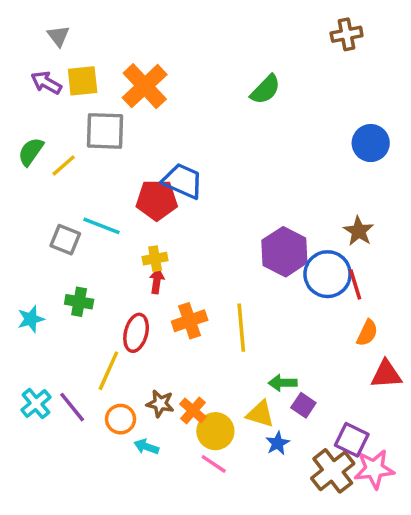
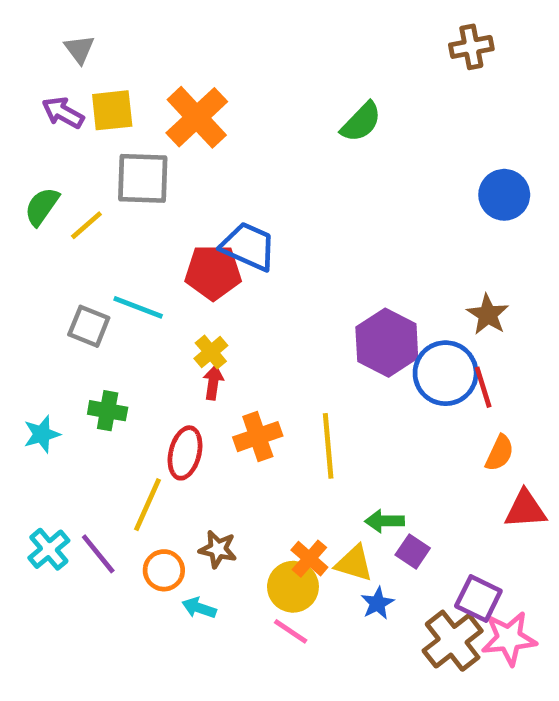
yellow cross: (155, 259) -> (211, 352), turned -30
orange cross: (193, 410) -> (309, 559), moved

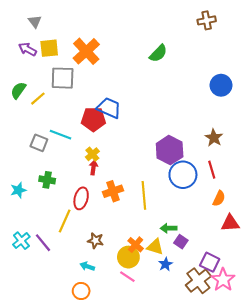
blue circle: (446, 373) -> (183, 175), moved
orange circle: (164, 570) -> (81, 291), moved
pink star: (509, 638) -> (223, 280), turned -30

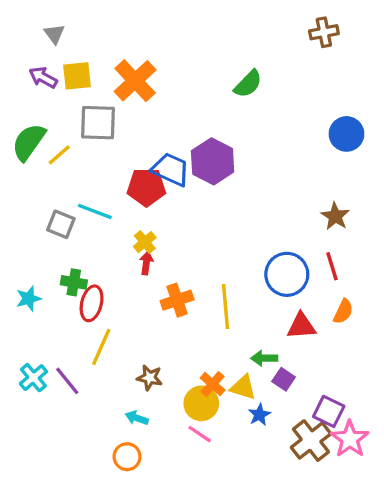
green semicircle: (18, 90) -> (29, 142), size x1.4
purple hexagon: (170, 150) -> (213, 161), moved
red ellipse: (81, 198) -> (92, 303), moved
red triangle: (230, 223) -> (301, 326), moved

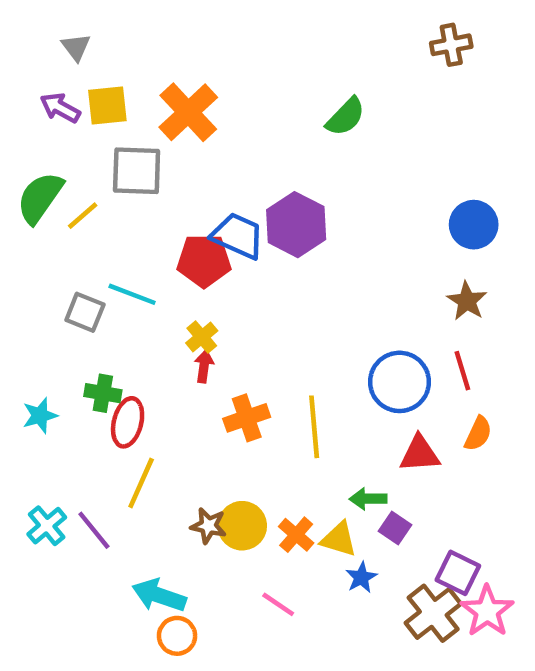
blue circle: (346, 134) -> (474, 225), moved
yellow circle: (201, 403) -> (242, 526), moved
cyan arrow: (137, 418) -> (159, 595), moved, size x1.6

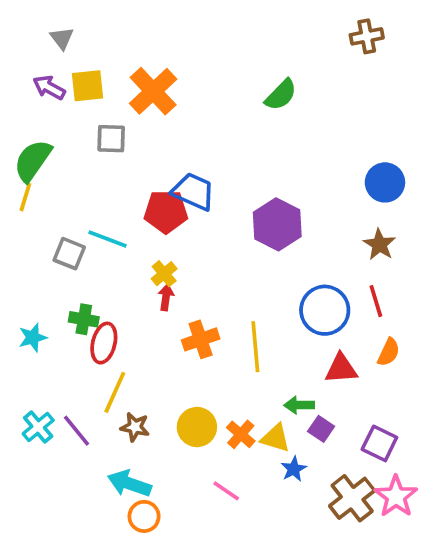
gray square: (137, 171) -> (111, 139), size x0.7
yellow line: (83, 216) -> (25, 197), moved, turned -32
purple hexagon: (296, 225) -> (277, 224), moved
brown star: (208, 526) -> (135, 427), moved
purple square: (458, 573) -> (379, 443), moved

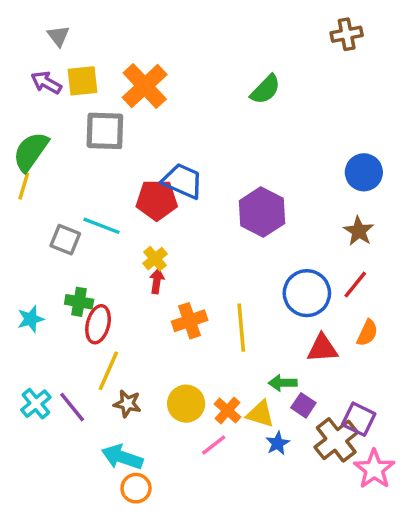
gray square: (111, 139) -> (105, 131), size x1.4
red line: (376, 301) -> (355, 285), turned 56
pink line: (226, 491) -> (214, 445), moved, turned -72
brown cross: (352, 498) -> (336, 440), moved

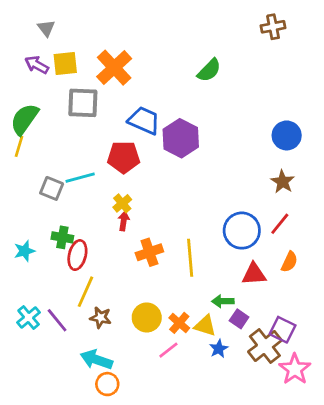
blue trapezoid: (183, 181) -> (144, 121), moved
purple hexagon: (262, 212) -> (181, 138), moved
cyan line: (101, 226) -> (80, 178), turned -36

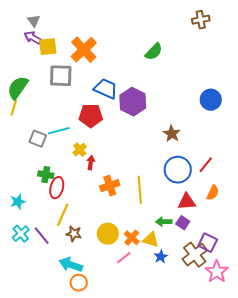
purple arrow: (37, 65) -> (33, 38), moved
brown star: (283, 182) -> (172, 134), moved
yellow cross: (122, 203) -> (80, 150), moved
cyan star: (24, 251) -> (18, 202), moved
purple square: (239, 319) -> (183, 223), moved

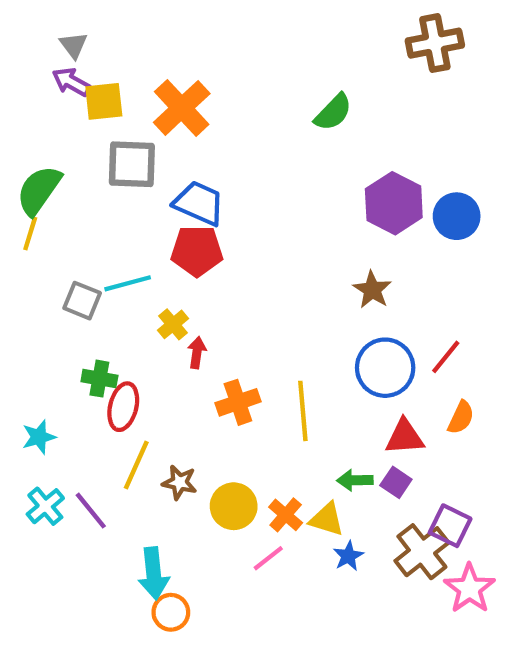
brown cross: (201, 20) -> (435, 43), size x1.4
blue trapezoid: (106, 89) -> (199, 203), moved
purple hexagon: (133, 102) -> (394, 203), moved
brown star: (74, 234) -> (180, 482), moved
cyan arrow: (71, 265) -> (154, 573), turned -115

